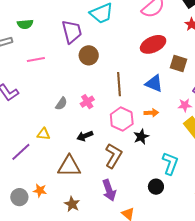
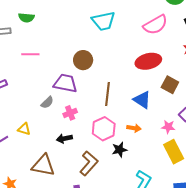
purple trapezoid: (72, 32) -> (65, 83), moved, turned -75
pink cross: (87, 102) -> (70, 113), moved

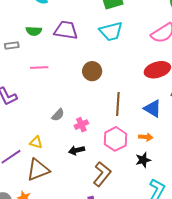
purple trapezoid: (65, 83) -> (66, 30), moved
black star: (119, 150) -> (143, 160), moved
brown triangle: (43, 165) -> (38, 170), moved, turned -30

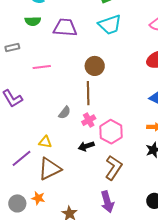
green semicircle: (34, 31) -> (33, 21), moved
brown line: (118, 104) -> (88, 93), moved
pink hexagon: (115, 139) -> (111, 132), moved

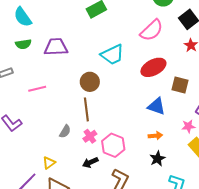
cyan trapezoid: (110, 25) -> (112, 55), moved
yellow triangle: (45, 142) -> (49, 163), turned -40

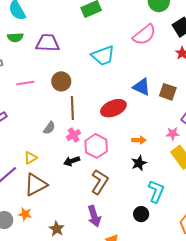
red ellipse: (153, 67) -> (113, 108), moved
brown circle: (90, 82) -> (61, 81), moved
blue triangle: (157, 106) -> (142, 87), moved

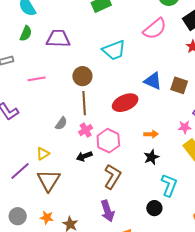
green semicircle: (15, 37) -> (26, 33), turned -63
brown circle: (61, 81) -> (82, 76), moved
brown triangle: (36, 185) -> (49, 180), turned -30
orange star: (25, 214) -> (47, 217), moved

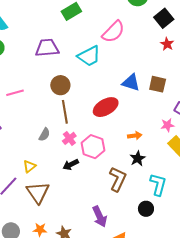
pink semicircle: (155, 29) -> (113, 32), moved
purple trapezoid: (58, 39) -> (47, 48), moved
brown L-shape: (112, 177) -> (118, 179), moved

